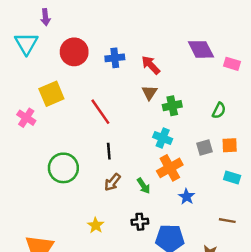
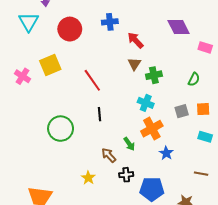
blue cross: (115, 58) -> (110, 22), moved
pink rectangle: (232, 64) -> (205, 47), moved
pink cross: (26, 118) -> (23, 76), moved
brown arrow: (112, 182) -> (109, 155), moved, turned 98

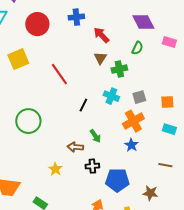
green semicircle: (194, 79) -> (137, 48), moved
gray square: (182, 111) -> (139, 97), moved
black line: (100, 114) -> (83, 105), moved, turned 32
orange cross: (152, 129) -> (133, 121), moved
brown arrow: (109, 155) -> (75, 147), turned -42

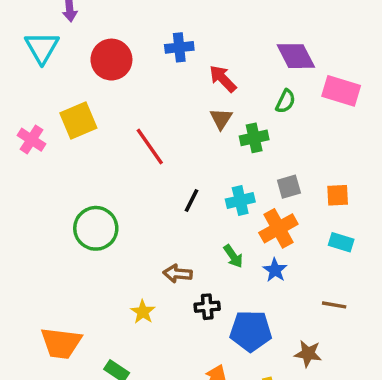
pink rectangle: (169, 42) -> (341, 91), size x1.5
cyan cross: (111, 96) -> (240, 201), moved, turned -35
green arrow: (95, 136) -> (233, 256), moved

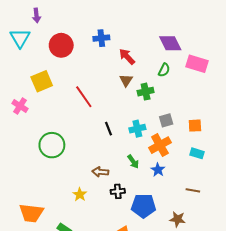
pink cross: (31, 140) -> (20, 106), moved
black line: (191, 201) -> (109, 129), turned -48

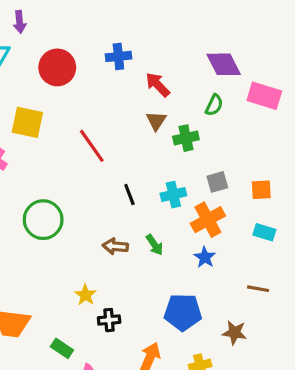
yellow square: (42, 81) -> (27, 122), turned 35
green arrow: (133, 162) -> (155, 245), moved
brown arrow: (100, 172) -> (115, 246), moved
black cross: (118, 191) -> (109, 320), moved

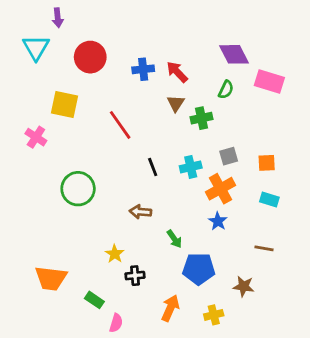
blue cross: (118, 56) -> (143, 69), moved
green arrow: (155, 245) -> (174, 239), moved

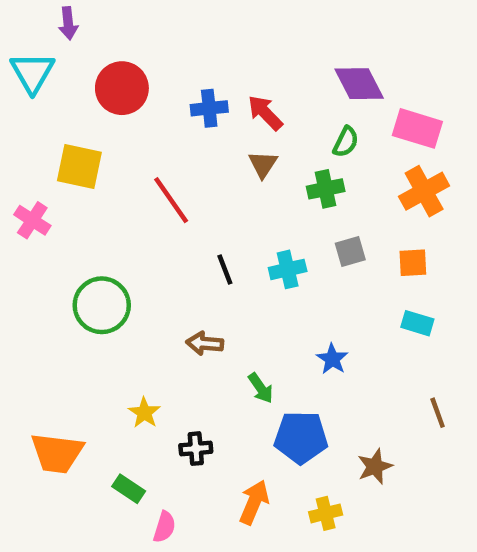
green cross: (202, 118) -> (326, 189), moved
orange cross: (221, 189) -> (424, 191), moved
brown line: (264, 248) -> (438, 413), moved, turned 60
yellow star: (115, 254) -> (144, 413), moved
brown star: (244, 286) -> (375, 466), turned -30

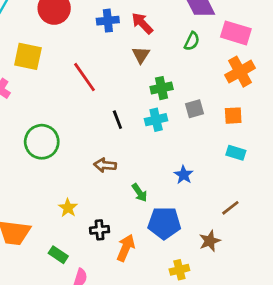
green cross: (326, 189) -> (162, 88), moved
brown line: (438, 413) -> (230, 208), moved, turned 72
orange arrow: (254, 502) -> (126, 248), moved

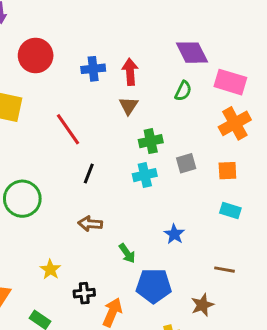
red arrow: (142, 23) -> (130, 72), turned 40
black line: (117, 120) -> (89, 174), moved, turned 42
brown line: (230, 208) -> (224, 270), turned 48

